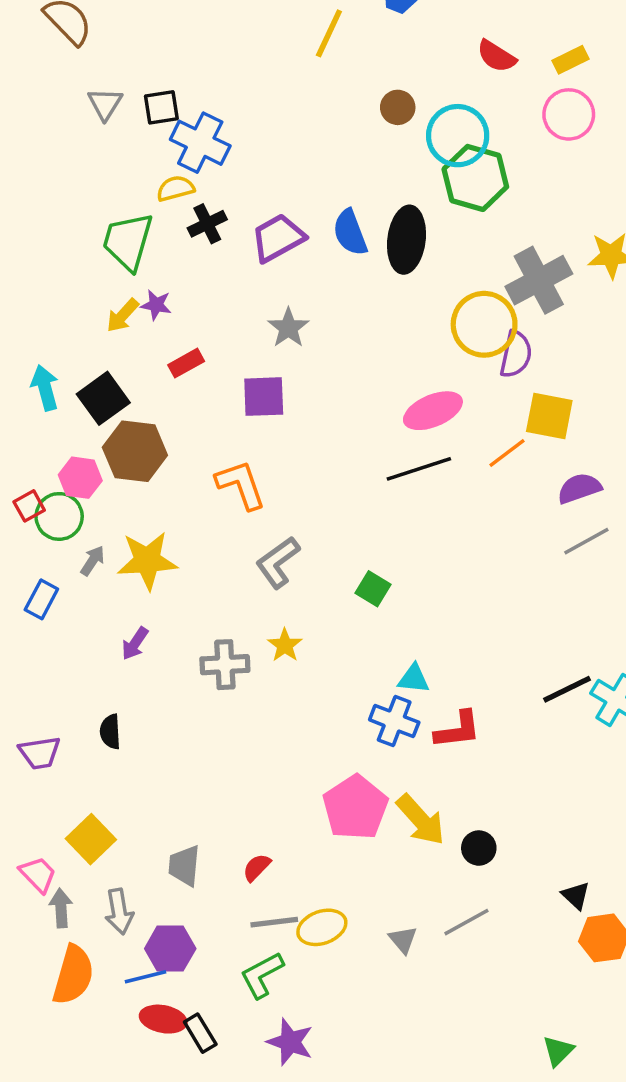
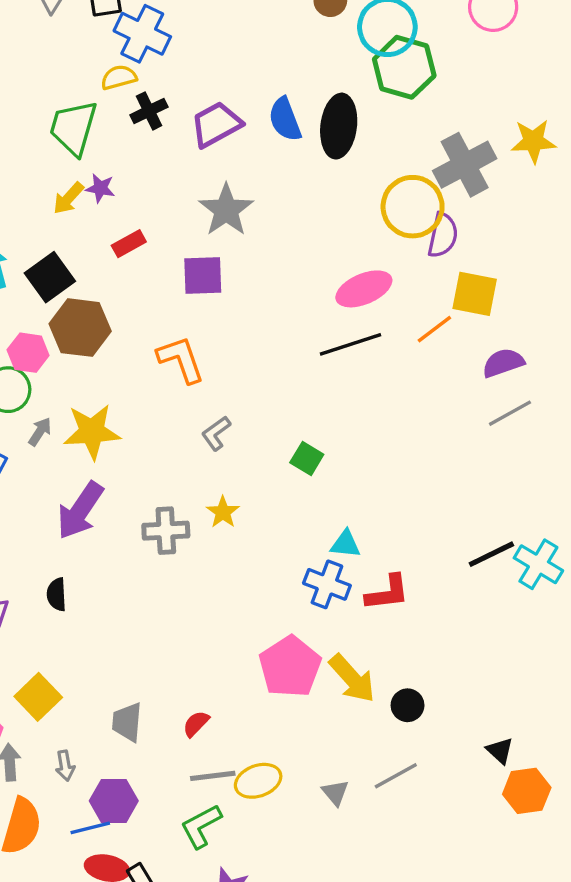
gray star: (288, 328) -> (226, 210), size x1.4
gray L-shape: (278, 562) -> (216, 433), size x0.7
purple arrow: (135, 643) -> (80, 511), size x1.8
gray arrow: (119, 911) -> (65, 766), size x0.7

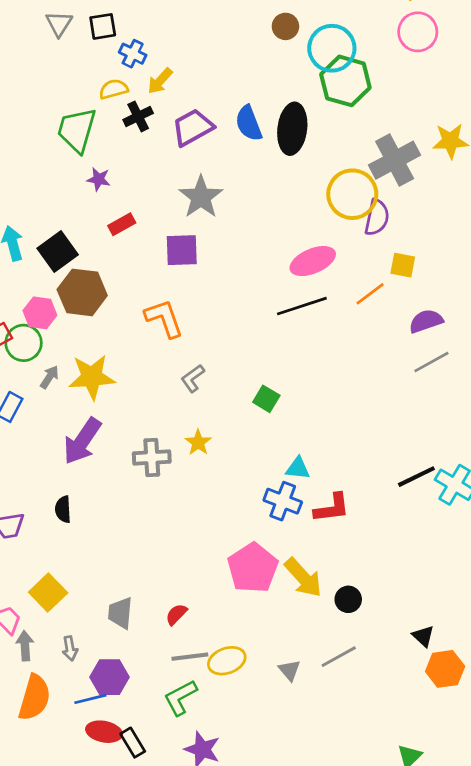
blue cross: (142, 34) -> (133, 54), size x0.6
yellow arrow: (68, 198) -> (160, 81), moved
yellow square: (475, 294) -> (403, 265), size x0.7

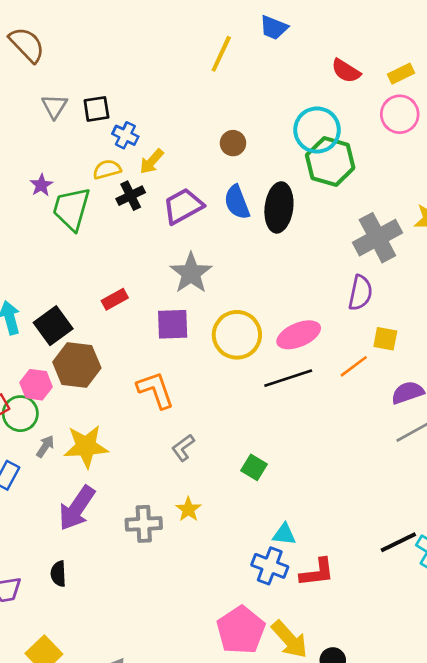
brown circle: (285, 26) -> (233, 143), moved
purple star: (99, 179) -> (41, 185), moved, turned 30
yellow circle: (352, 194) -> (237, 335), moved

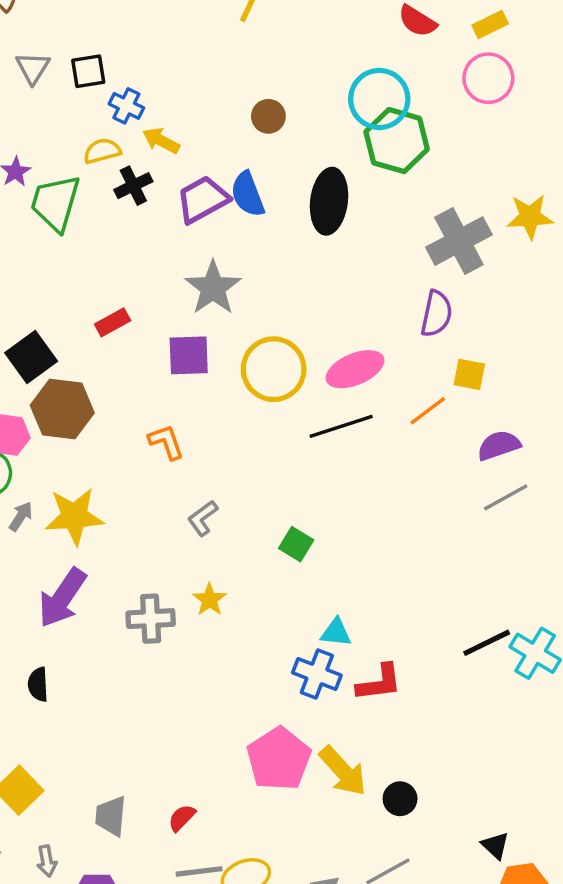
yellow arrow: (152, 161) -> (161, 141), turned 76
blue semicircle: (237, 202) -> (248, 194), moved
orange L-shape: (156, 390) -> (166, 442), size x0.7

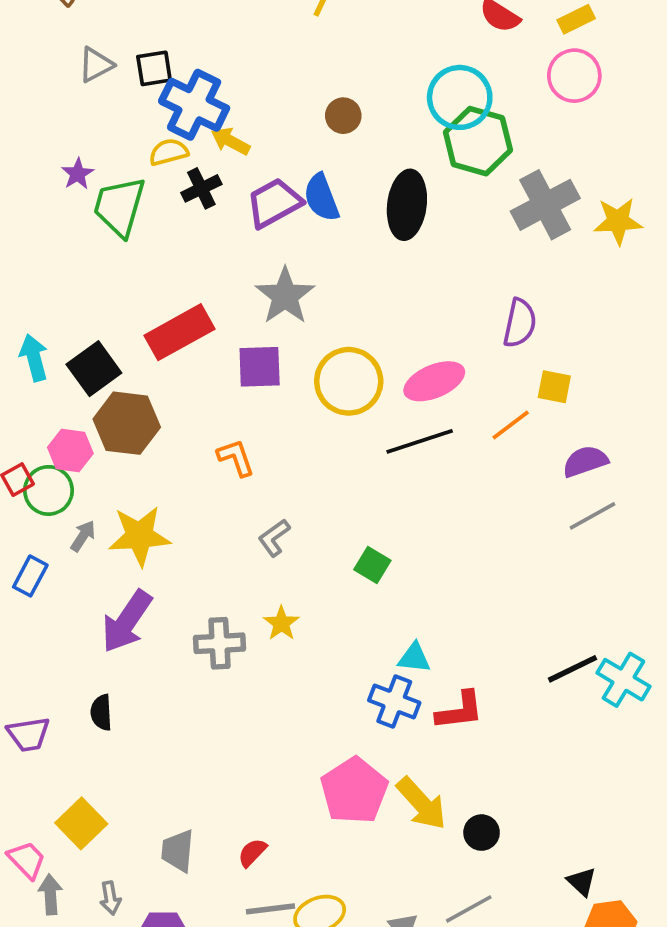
gray triangle: (33, 68) -> (96, 65), turned 30
blue cross: (126, 106) -> (194, 105), size x1.8
gray cross: (459, 241) -> (545, 205), moved
red rectangle: (113, 322) -> (179, 332), size x1.8

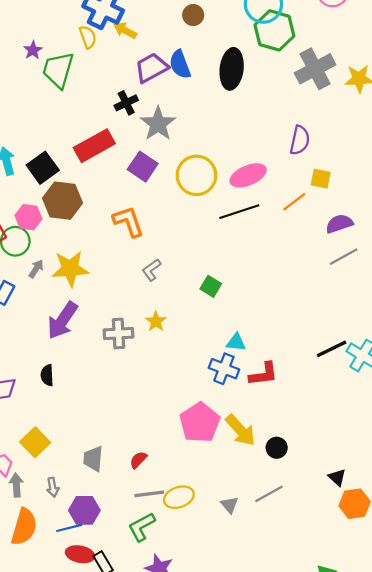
yellow semicircle: (169, 152) -> (88, 37), turned 85
black cross: (201, 188) -> (126, 103), moved
purple square: (260, 367) -> (143, 167), turned 36
orange L-shape: (236, 458) -> (128, 221), size x1.4

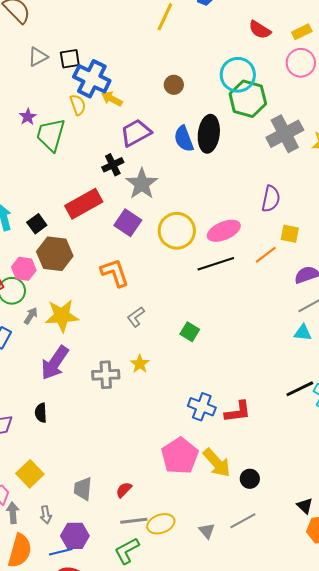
blue semicircle: (180, 64) -> (184, 139), moved
black square: (43, 168) -> (37, 224), size x0.7
cyan triangle: (236, 342) -> (303, 333), moved

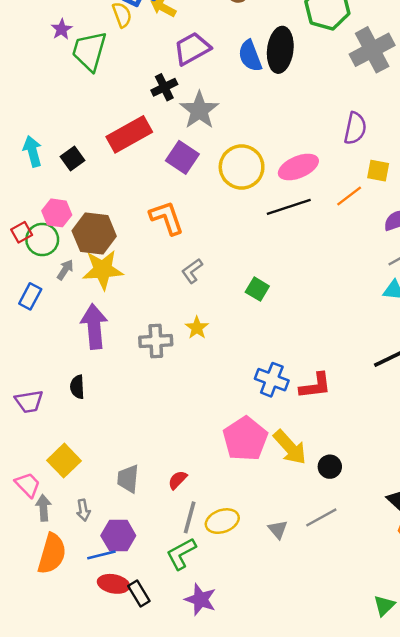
brown hexagon: (55, 254) -> (94, 233), moved
purple arrow: (55, 363) -> (94, 326), turned 141
gray line: (134, 521) -> (190, 517), turned -68

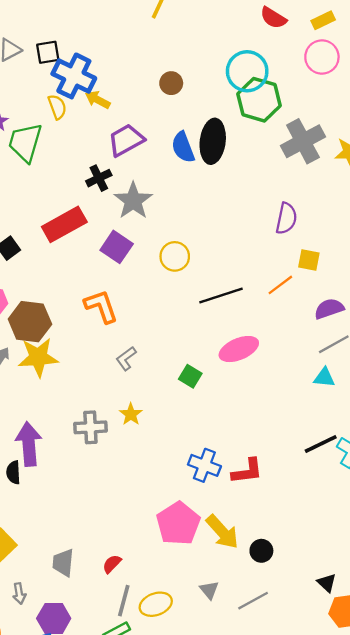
yellow circle: (242, 167) -> (175, 256), size x0.7
pink ellipse: (298, 167) -> (239, 349), moved
purple arrow: (94, 326) -> (29, 444), moved
gray triangle: (278, 529) -> (209, 590), moved

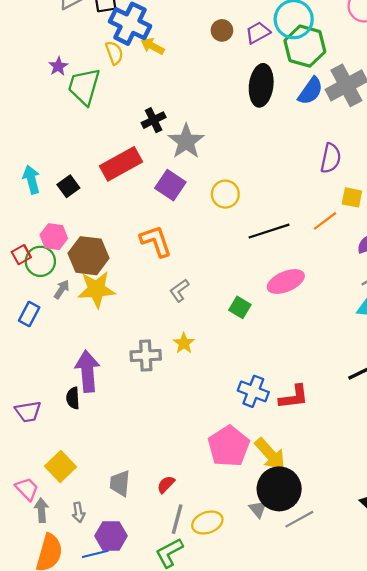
purple trapezoid: (126, 140) -> (258, 33), moved, size x0.7
blue semicircle: (183, 147) -> (310, 91), moved, turned -124
black circle: (261, 551) -> (279, 489), moved, size x2.0

